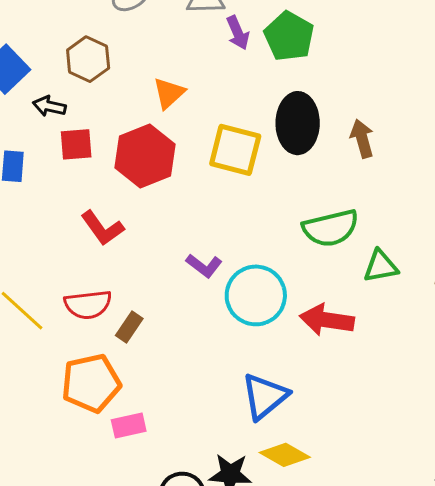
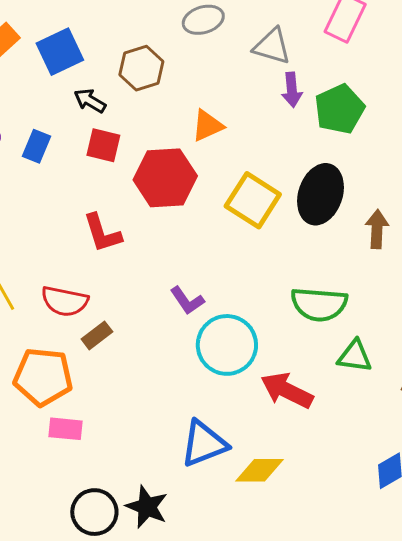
yellow diamond: (285, 455) -> (260, 470), moved, turned -48

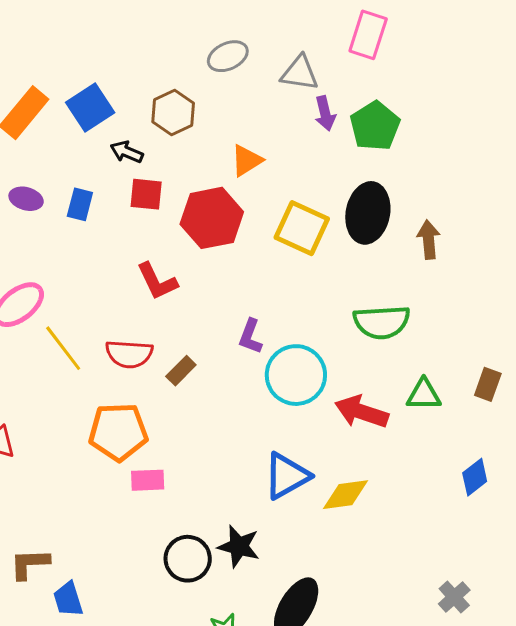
purple L-shape: (187, 301) -> (250, 336), turned 63
brown rectangle: (97, 335) -> (181, 371), moved
green triangle: (355, 356) -> (424, 395), moved

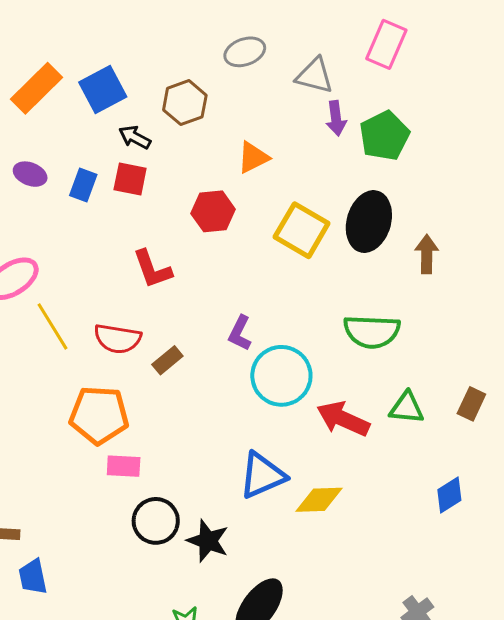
red square: (146, 194) -> (130, 179), moved
red hexagon: (212, 218) -> (213, 211), size x0.7
black circle: (188, 559) -> (156, 521), moved

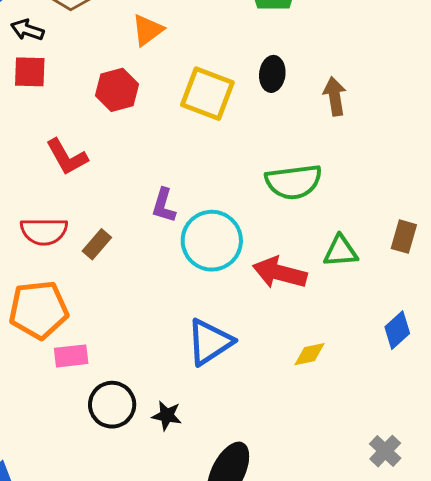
black ellipse: (369, 222) -> (272, 74), size x0.6
yellow diamond: (319, 500) -> (309, 354), moved, size x0.7
black star: (208, 541) -> (167, 416), size x0.7

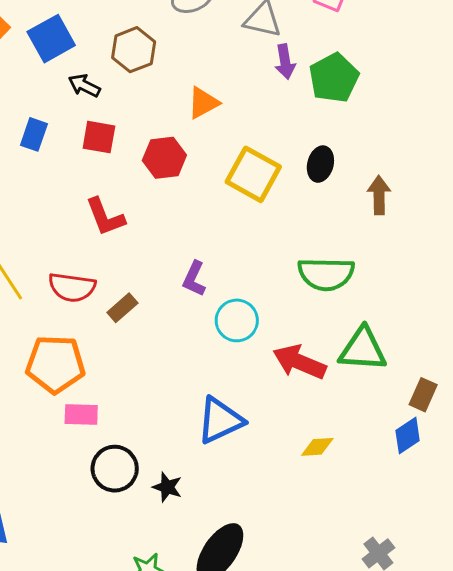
red square: (30, 72) -> (99, 137), moved
brown rectangle: (404, 237) -> (423, 395), moved
cyan circle: (212, 241) -> (237, 320), size x0.7
green triangle: (341, 251) -> (363, 349), size x1.4

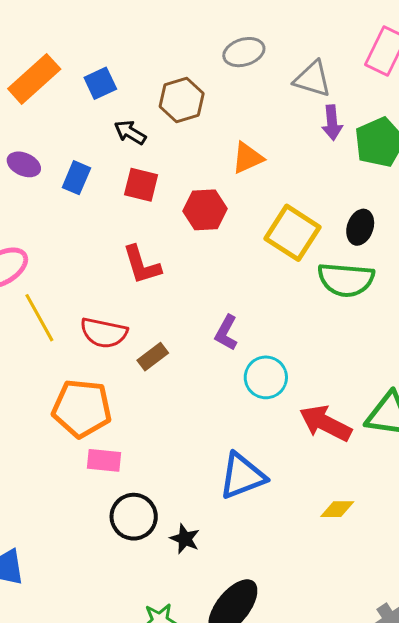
blue square: (51, 39) -> (100, 83), size x0.7
green semicircle: (326, 274) -> (346, 280), moved

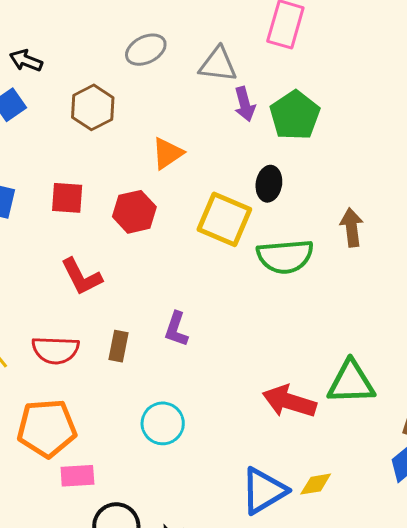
black arrow: (130, 132) -> (26, 61), moved
black ellipse: (360, 227) -> (269, 184), moved
brown rectangle: (153, 357) -> (118, 346), moved, turned -32
cyan circle: (266, 377) -> (163, 423), moved
blue triangle: (242, 476) -> (264, 491), moved

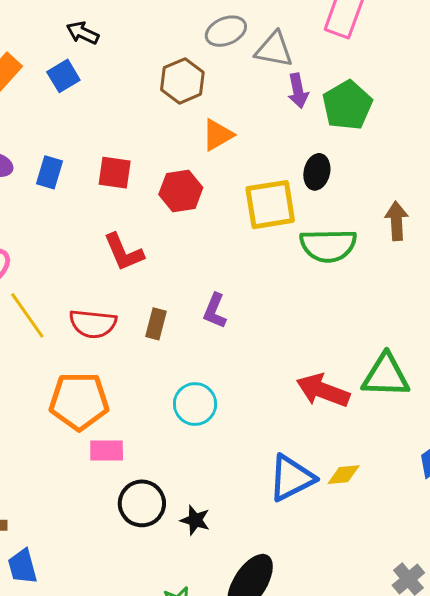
gray ellipse: (146, 50) -> (226, 31), moved
brown hexagon: (93, 107) -> (182, 81), moved
yellow square: (224, 219) -> (270, 205), turned -36

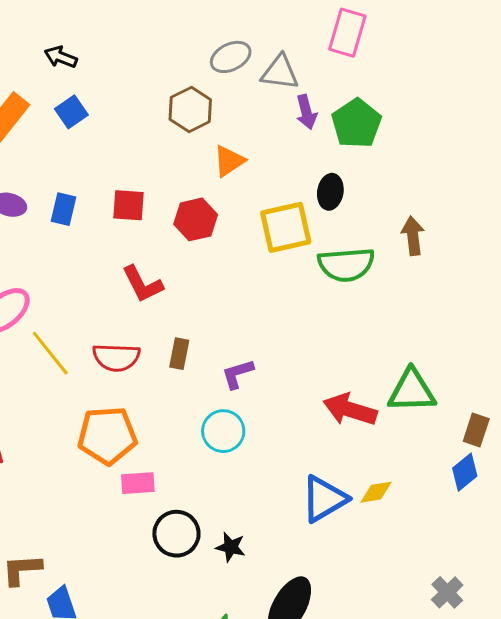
black arrow: (83, 33) -> (61, 57), moved
purple L-shape: (215, 311) -> (238, 374), moved, turned 54

